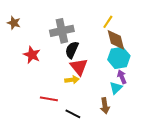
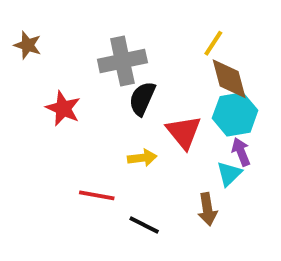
red triangle: (79, 67) -> (184, 132), moved

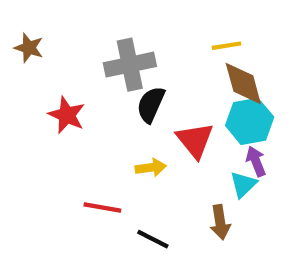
yellow line: (213, 43) -> (226, 46), turned 48

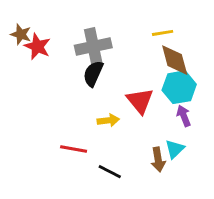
black semicircle: (151, 105) -> (93, 74), moved
red star: (67, 115) -> (37, 46), moved
cyan triangle: (243, 184) -> (175, 149), moved

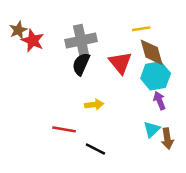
brown star: (21, 34) -> (18, 30), turned 30
red triangle: (140, 101) -> (120, 63), moved
brown arrow: (158, 160) -> (167, 139), moved

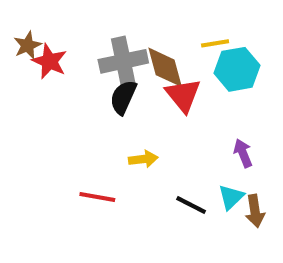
brown diamond: (152, 52) -> (165, 67), moved
cyan hexagon: (156, 76) -> (237, 69), moved
black line: (95, 149) -> (191, 205), moved

